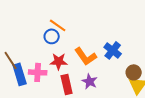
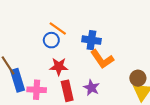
blue cross: (113, 50) -> (91, 40), moved, turned -30
orange L-shape: (86, 56) -> (102, 59), moved
pink cross: (38, 72) -> (37, 90), moved

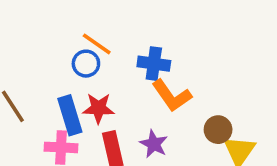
brown circle: (138, 78) -> (218, 130), moved
blue rectangle: (18, 80) -> (70, 115), moved

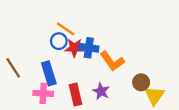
blue cross: (154, 64) -> (89, 48), moved
red star: (98, 108) -> (74, 48), moved

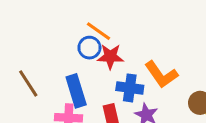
blue cross: (89, 48) -> (130, 88), moved

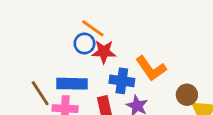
brown line: (28, 83) -> (40, 93), moved
blue rectangle: (76, 91) -> (72, 84), turned -72

